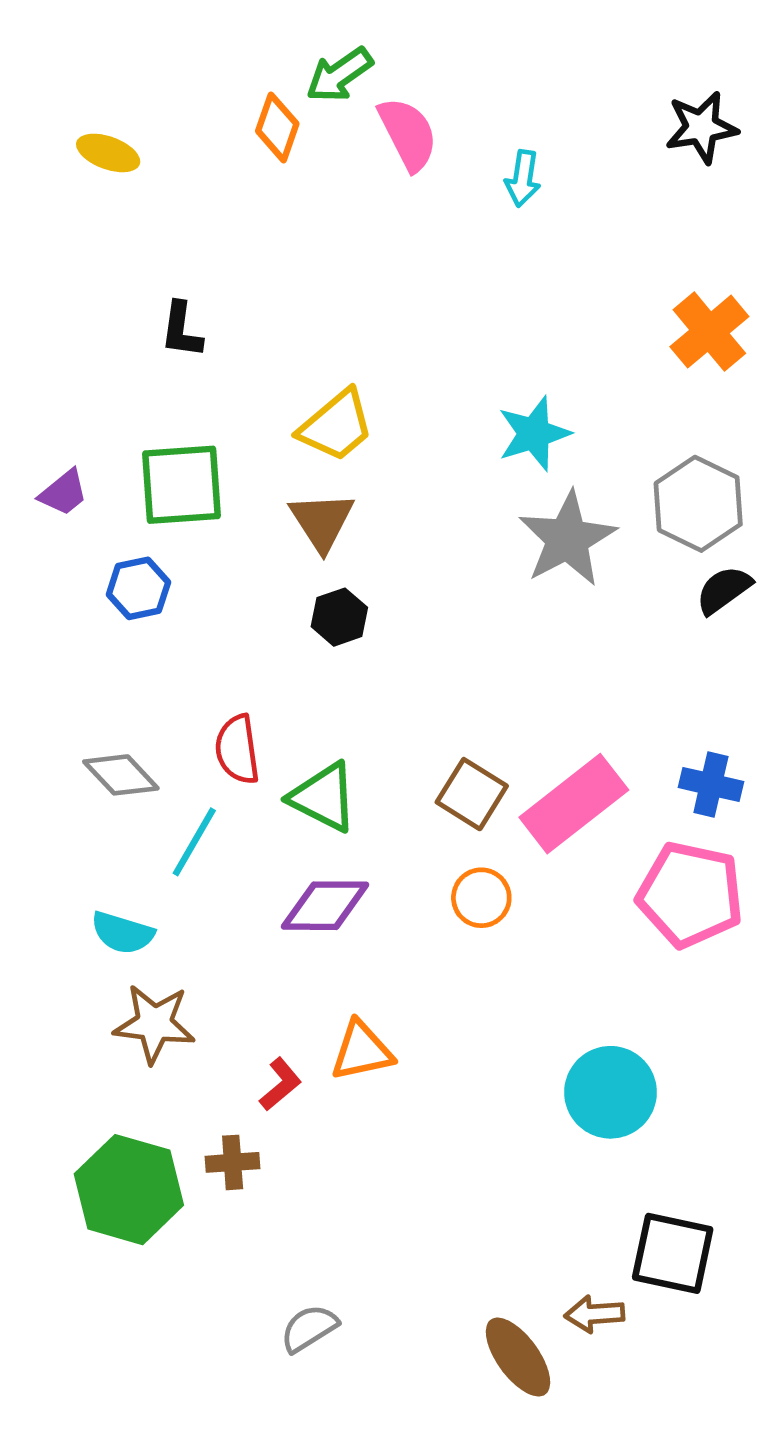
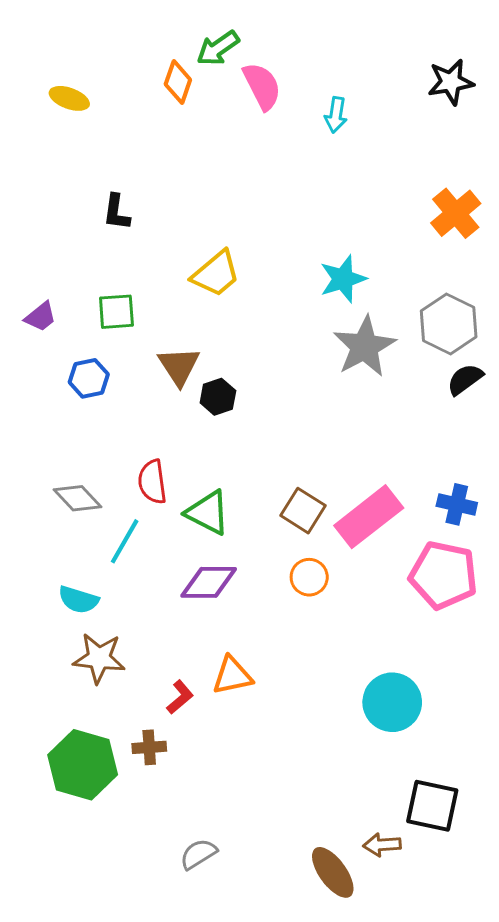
green square: (181, 485) -> (116, 312), size x0.7
brown triangle: (322, 521) -> (179, 366), moved

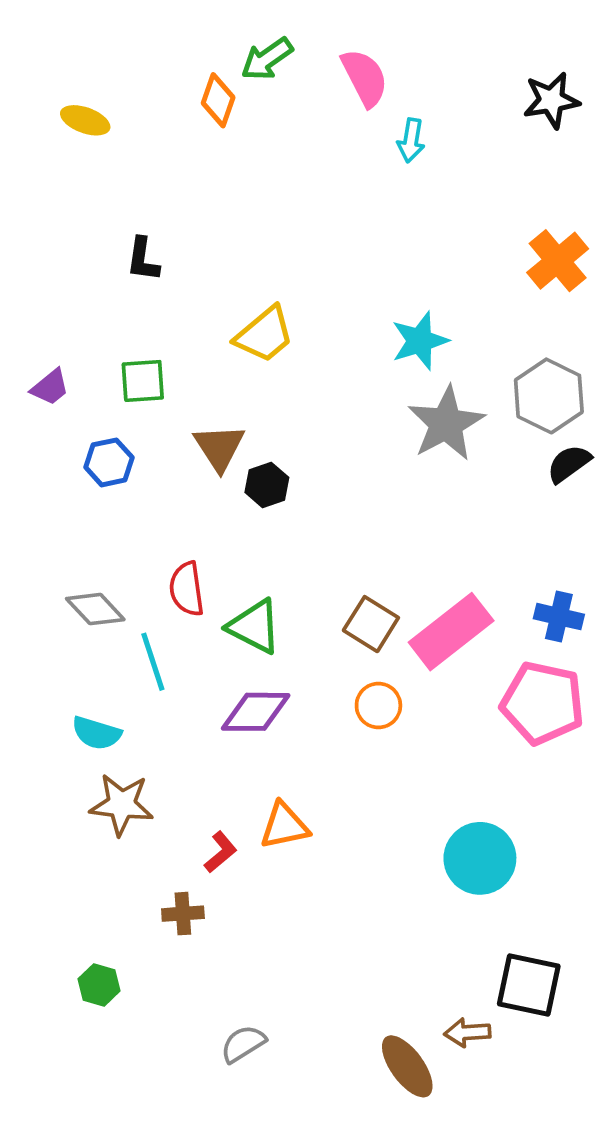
pink semicircle: (262, 86) -> (365, 78), moved
cyan line: (125, 541) -> (153, 662), turned -48
green hexagon: (83, 765) -> (99, 985), moved, size x0.5

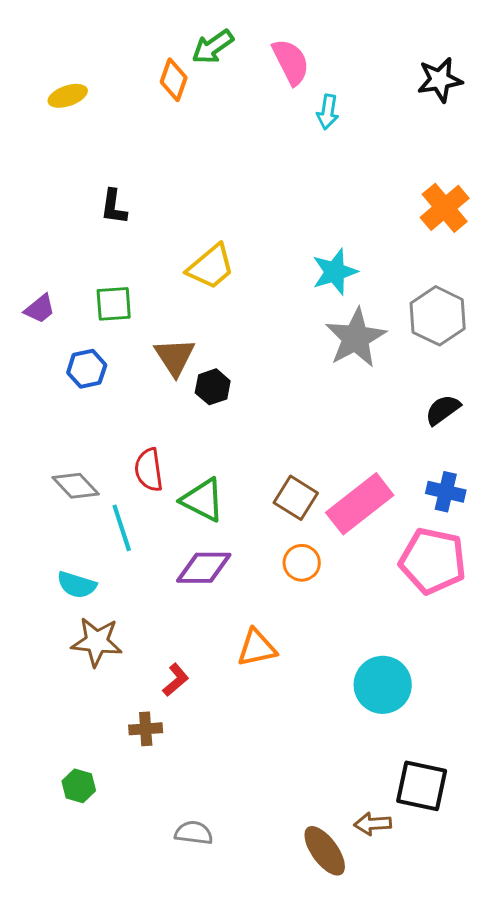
yellow ellipse: (85, 120) -> (68, 96), turned -39
black semicircle: (569, 464) -> (443, 410), moved
orange triangle: (284, 826) -> (257, 648), moved
gray semicircle: (243, 1044) -> (194, 833), turned 39

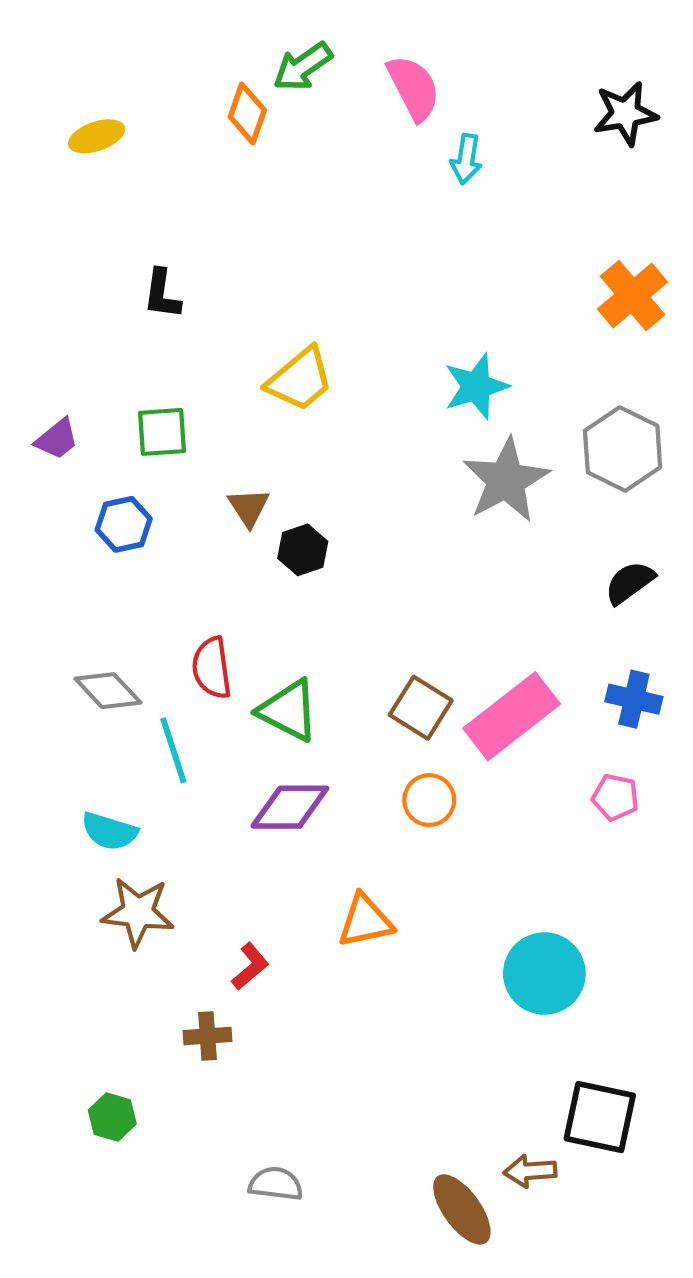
brown triangle: (175, 357) -> (249, 507), size x0.7
pink pentagon: (433, 561) -> (615, 797), size x0.5

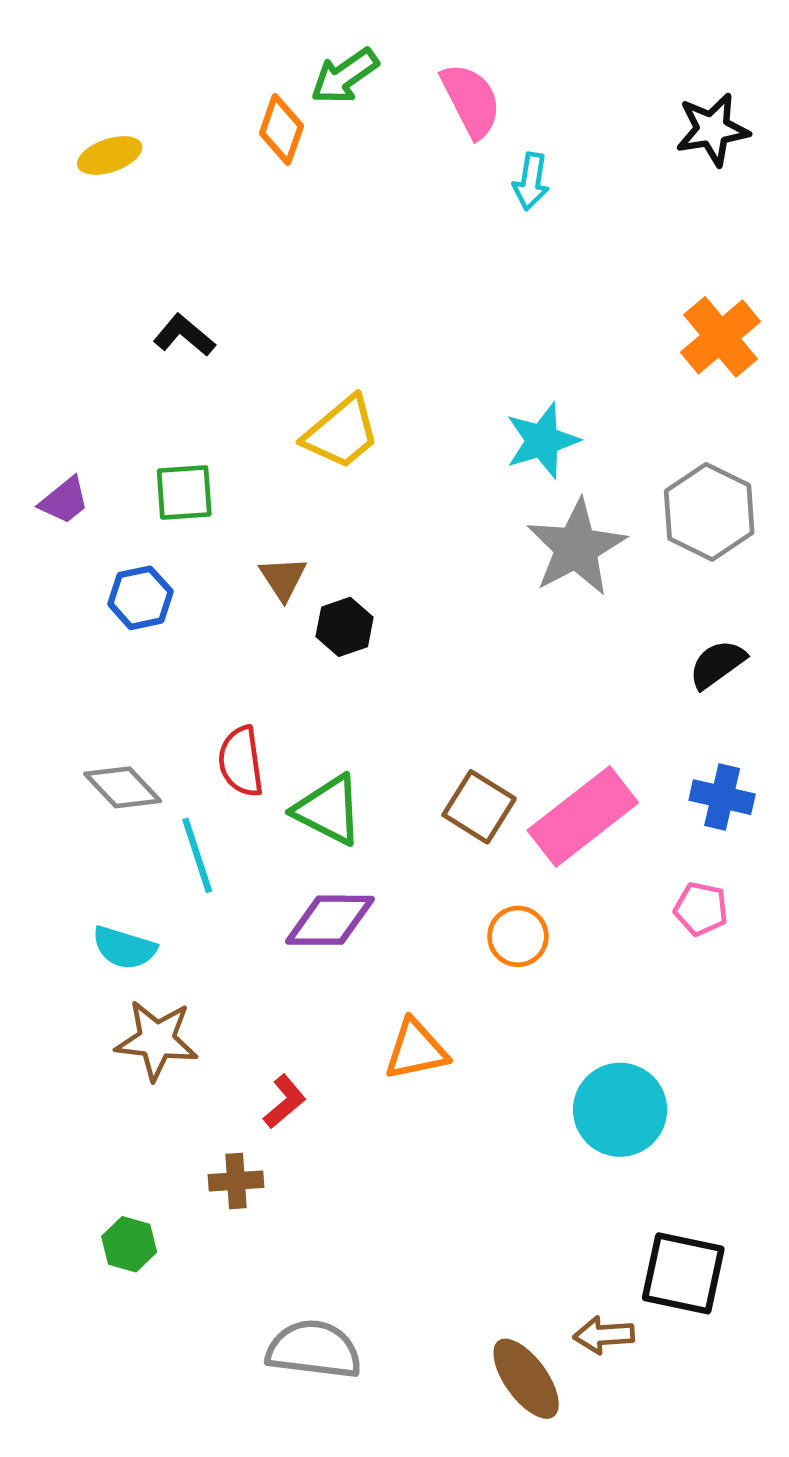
black L-shape: (162, 294) -> (184, 335), turned 122
orange circle: (429, 800) -> (518, 936), moved
green hexagon: (112, 1117) -> (129, 1244), moved
gray semicircle: (276, 1184) -> (314, 1350), size x1.5

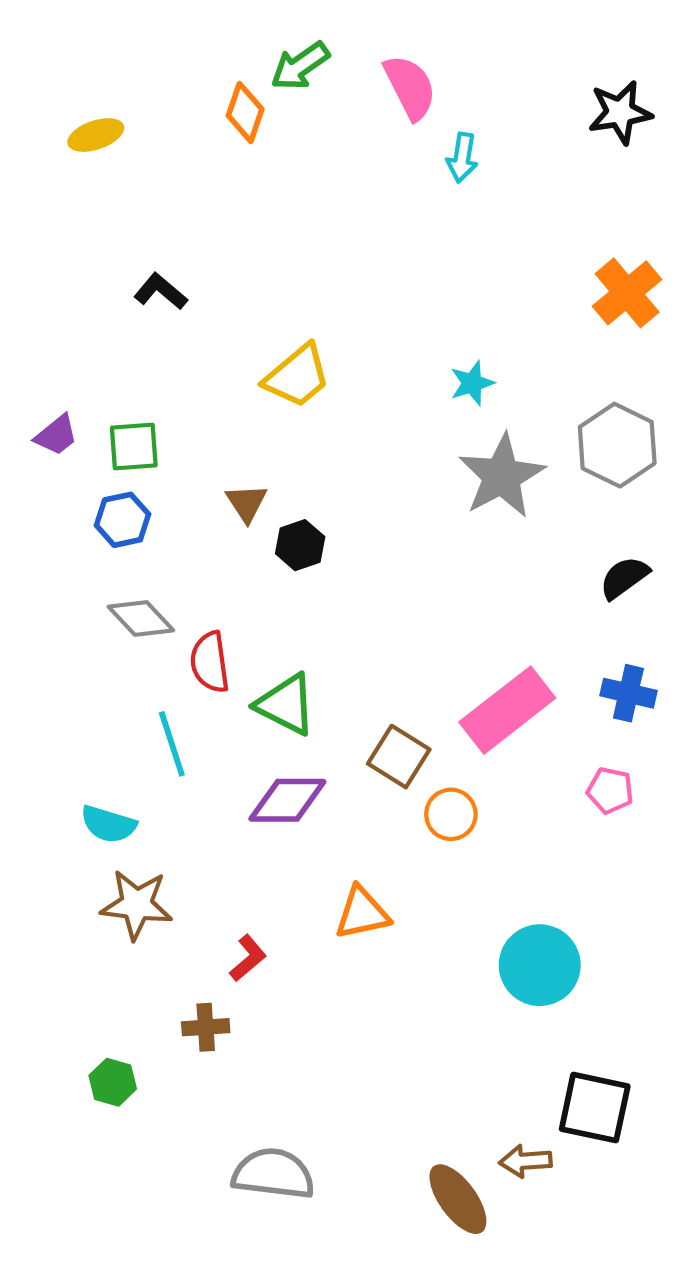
cyan star: (542, 441) -> (472, 383), size x0.7
green square: (184, 492) -> (134, 447), moved
gray diamond: (123, 787) -> (141, 618), moved
brown square: (479, 807) -> (399, 757), moved

